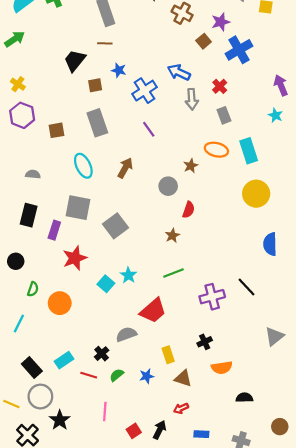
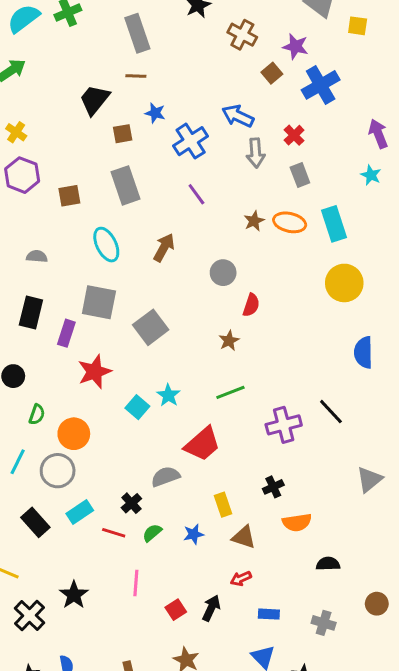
purple star: (221, 22) -> (295, 47), turned 30
brown star: (191, 166) -> (254, 221), moved
gray circle: (40, 397) -> (58, 471), moved

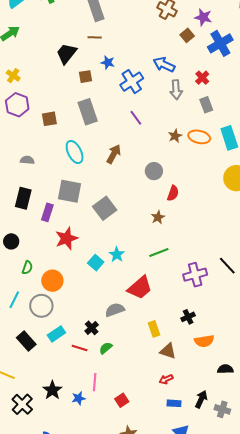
blue star: (194, 534) -> (79, 398), moved
black arrow: (211, 608) -> (201, 399), moved
blue rectangle: (269, 614) -> (174, 403), moved

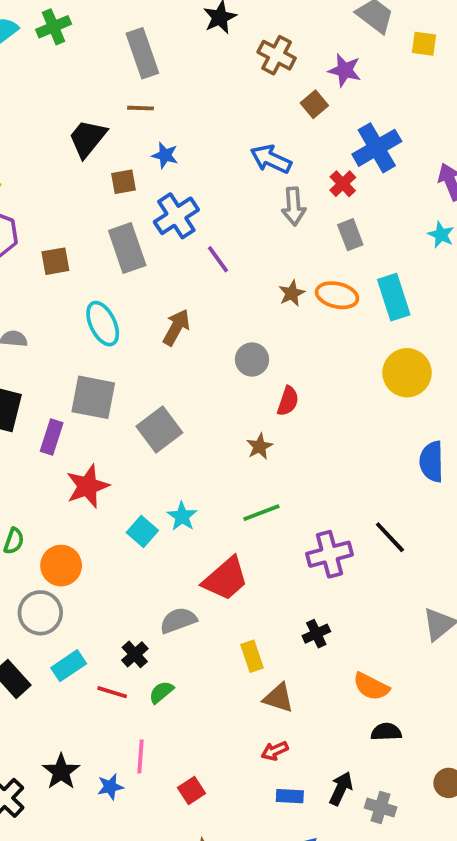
blue cross: (220, 43) -> (377, 148), moved
blue cross: (132, 82) -> (176, 216), moved
orange semicircle: (204, 341) -> (371, 687), moved, turned 36

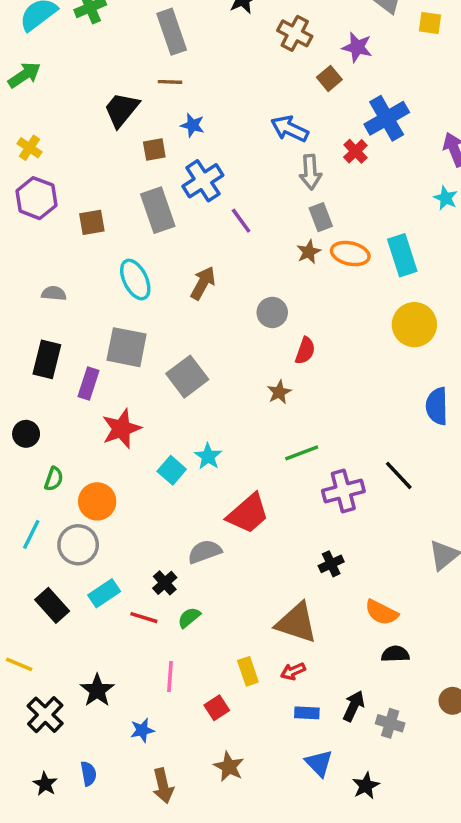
gray rectangle: (350, 235) -> (321, 217), moved
green line: (261, 513) -> (302, 453), moved
yellow rectangle: (252, 656) -> (248, 671), moved
brown triangle: (278, 698) -> (296, 623), size x1.5
blue star: (110, 787) -> (142, 730), moved

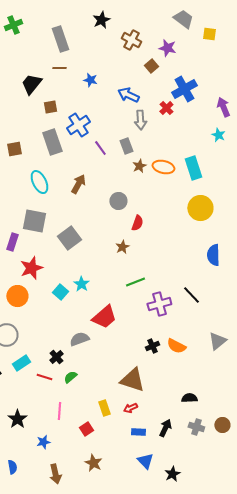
blue star: (192, 125) -> (90, 80), moved
gray rectangle: (321, 217) -> (126, 146), moved
orange circle: (97, 501) -> (17, 296), moved
orange semicircle: (381, 612) -> (176, 346), moved
gray cross: (390, 723) -> (196, 427), moved

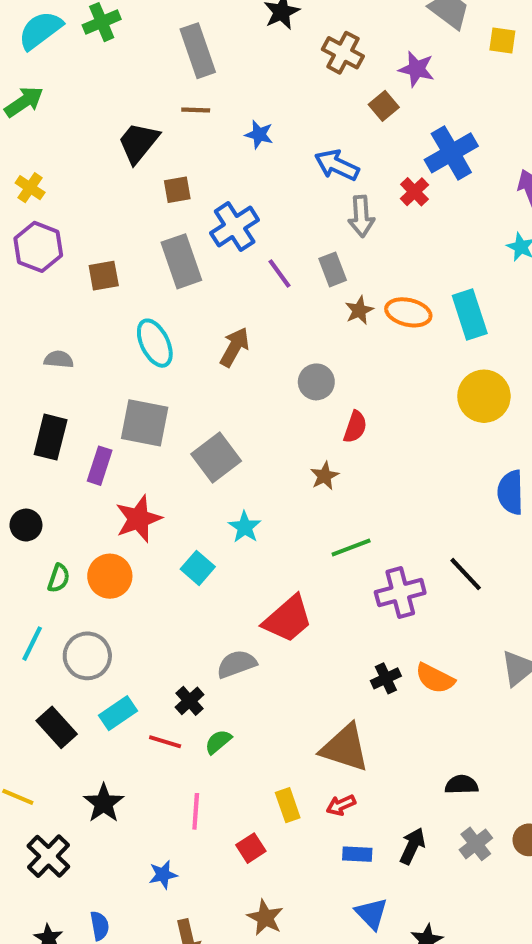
cyan star: (81, 284) -> (245, 527), moved
black star: (17, 419) -> (104, 803), moved
gray cross: (196, 427) -> (476, 844), turned 35

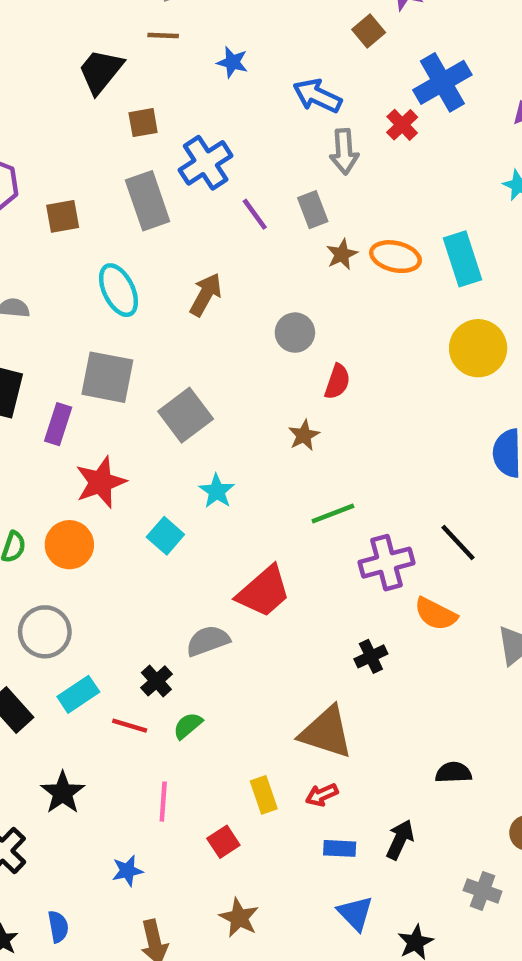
orange semicircle: (435, 678) -> (436, 614), moved
gray cross: (476, 844) -> (483, 891), moved, turned -32

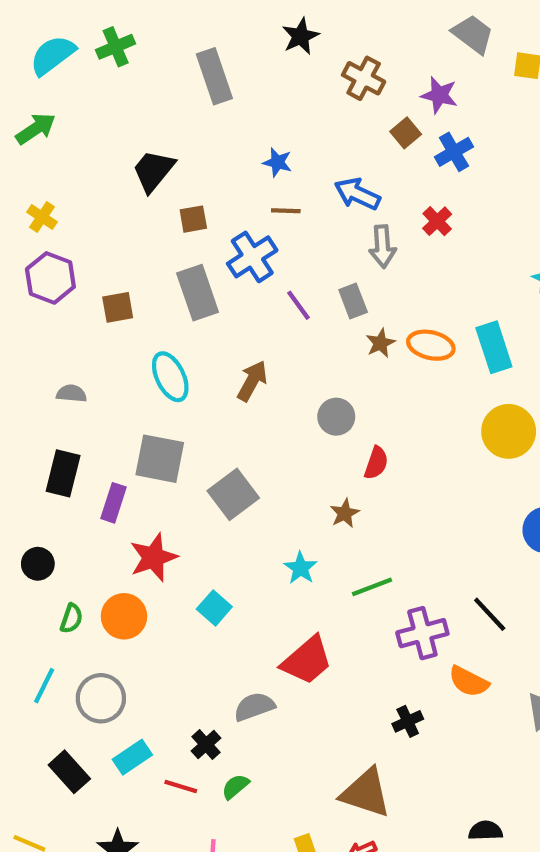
brown line: (163, 35) -> (286, 211), moved
blue cross: (442, 82) -> (454, 152), moved, size x0.7
cyan star: (217, 491) -> (301, 568), moved

